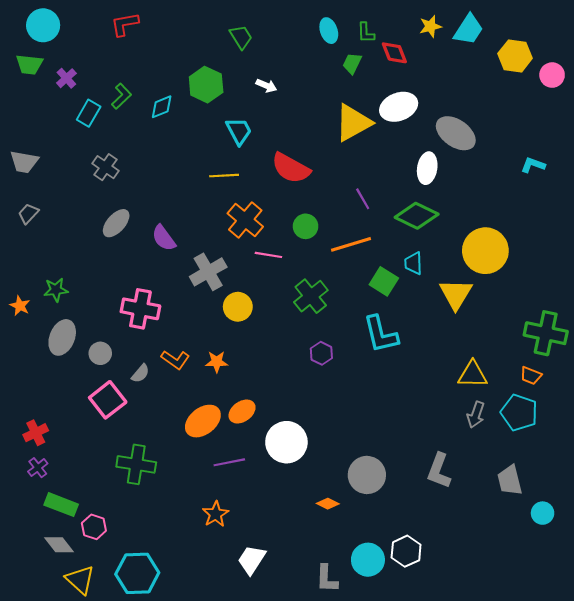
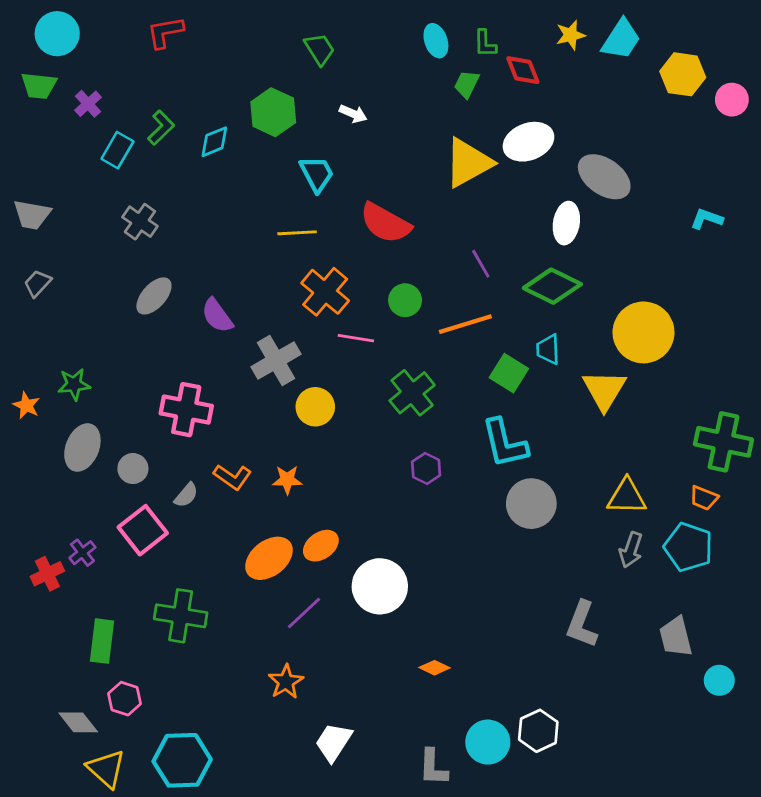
purple line: (229, 462) -> (304, 613), turned -32
purple cross: (38, 468) -> (82, 553), moved
gray circle: (367, 475) -> (531, 504), moved
green rectangle: (61, 505) -> (102, 641), moved, turned 76

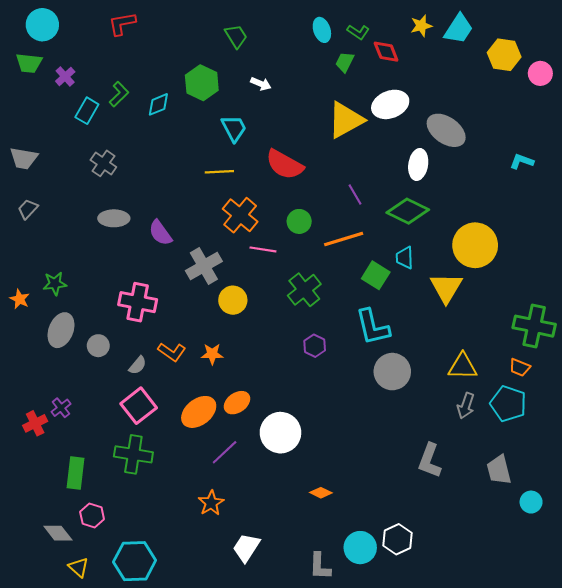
green L-shape: (485, 43) -> (358, 32), turned -55
gray ellipse: (154, 296) -> (114, 218), turned 48
pink square: (143, 530) -> (139, 406), moved
yellow triangle: (106, 769) -> (79, 567), size x0.7

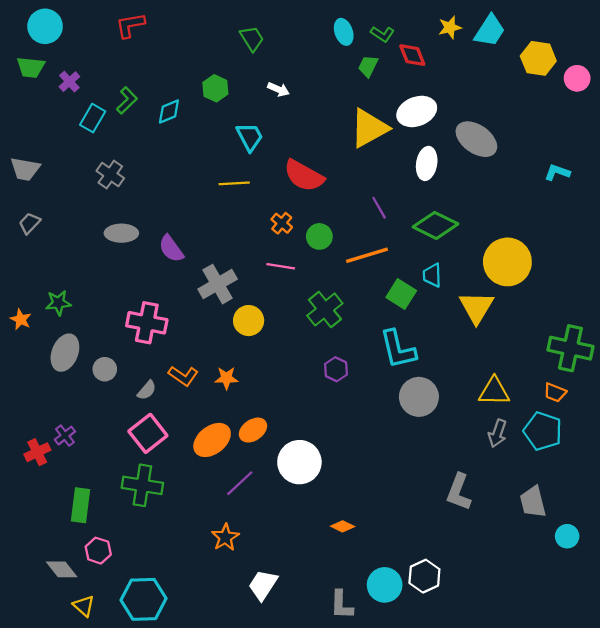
green hexagon: (202, 83) -> (215, 88), size x0.7
white ellipse: (418, 164) -> (427, 163), moved
orange cross: (240, 215) -> (282, 223), moved, size x0.6

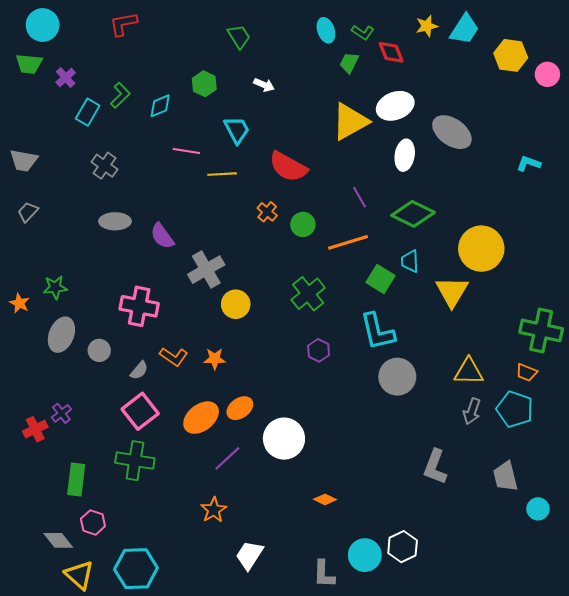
pink line: (281, 266) -> (186, 151), moved
yellow triangle: (84, 606) -> (79, 575), size x1.4

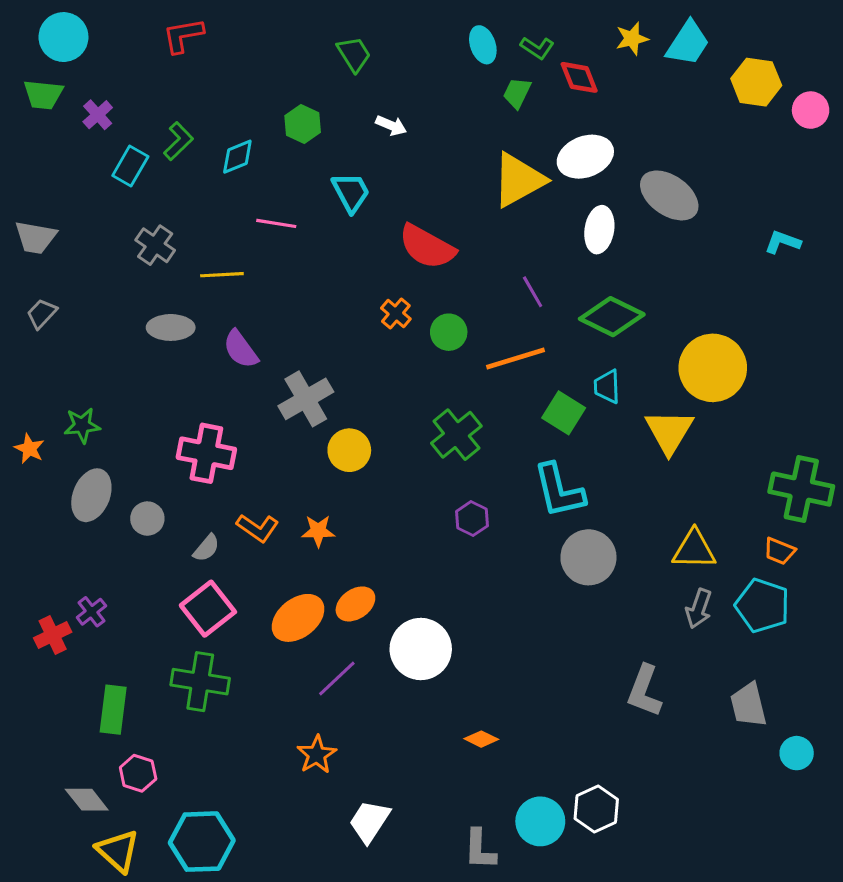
yellow line: (222, 174) -> (222, 275), moved

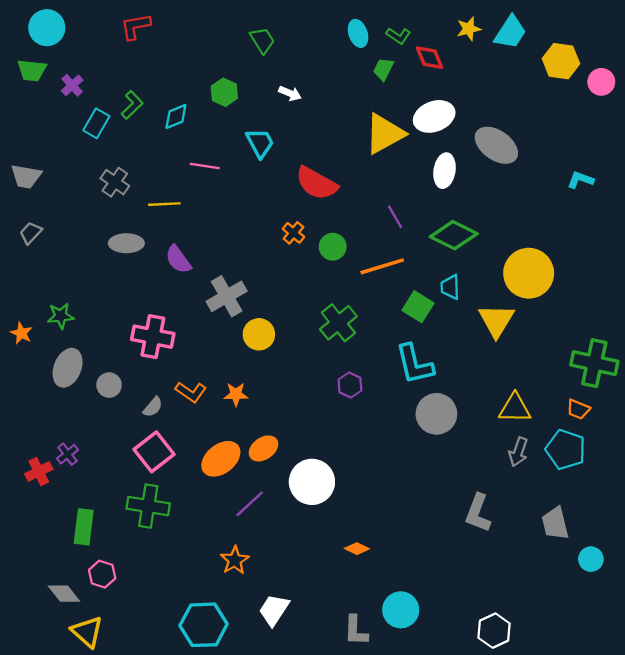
white hexagon: (596, 809) -> (494, 631), moved
cyan hexagon: (202, 842) -> (204, 625), moved

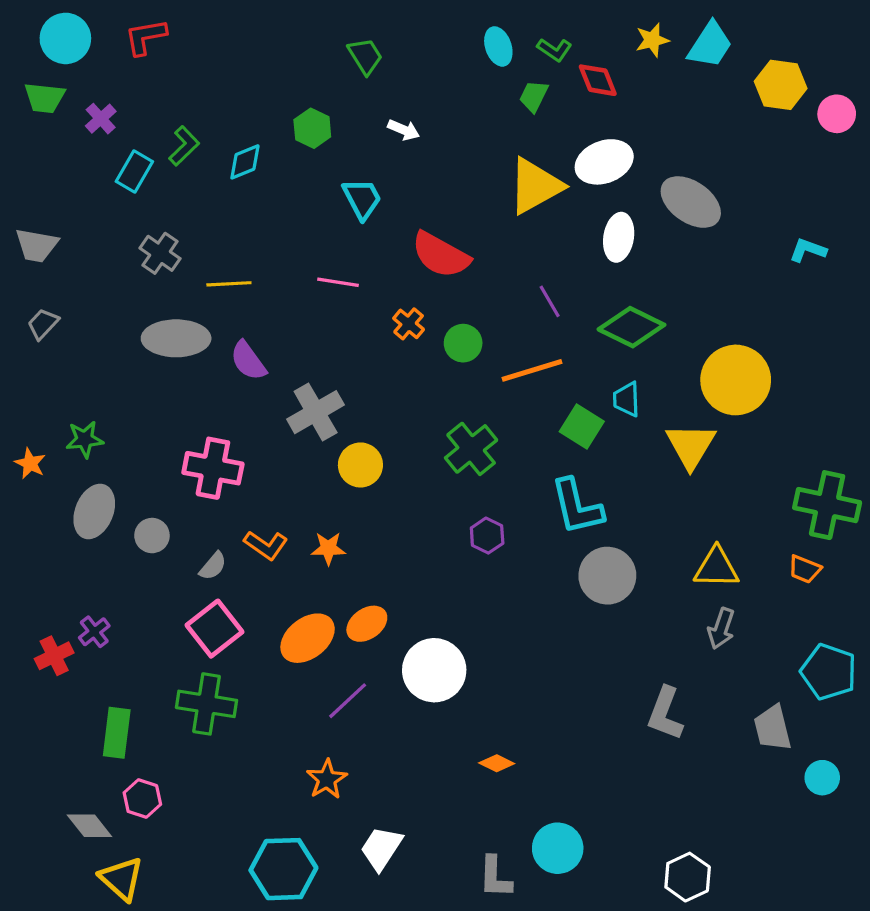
red L-shape: (136, 27) -> (146, 37), moved
pink line: (205, 166) -> (338, 282), moved
gray ellipse: (126, 243) -> (176, 338), size x1.4
cyan pentagon: (566, 450) -> (829, 672), moved

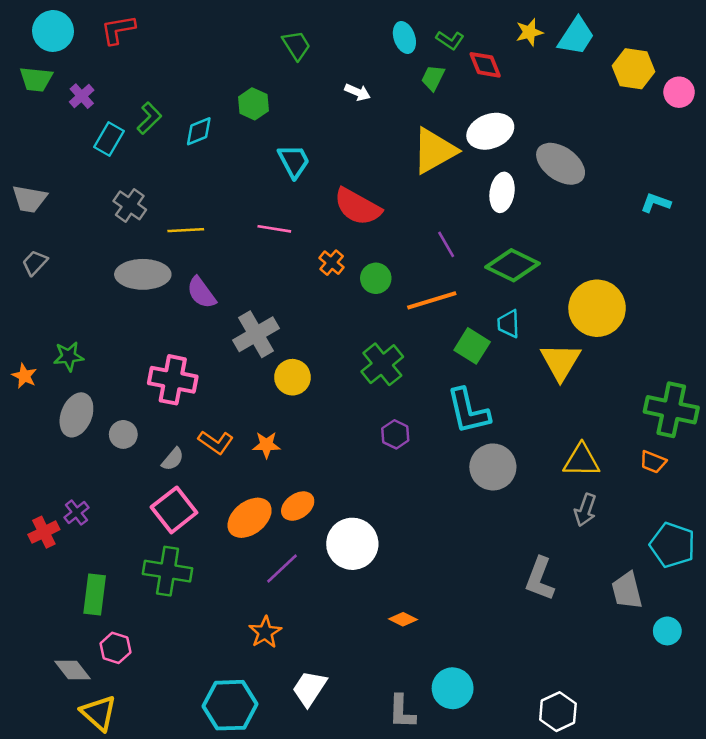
white arrow: (404, 130) -> (358, 92), moved

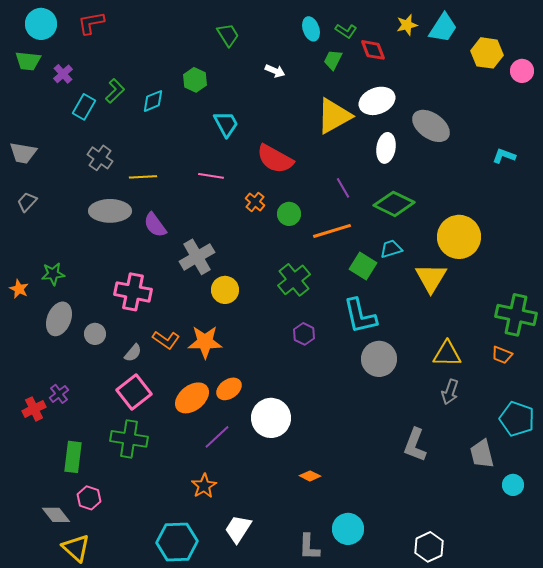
cyan trapezoid: (509, 324) -> (391, 249), turned 75
orange star: (266, 445) -> (205, 342), size x1.6

